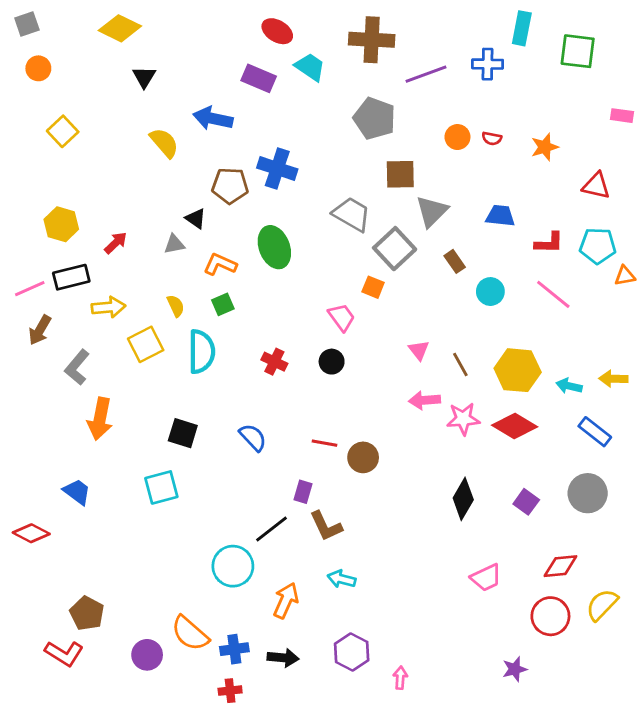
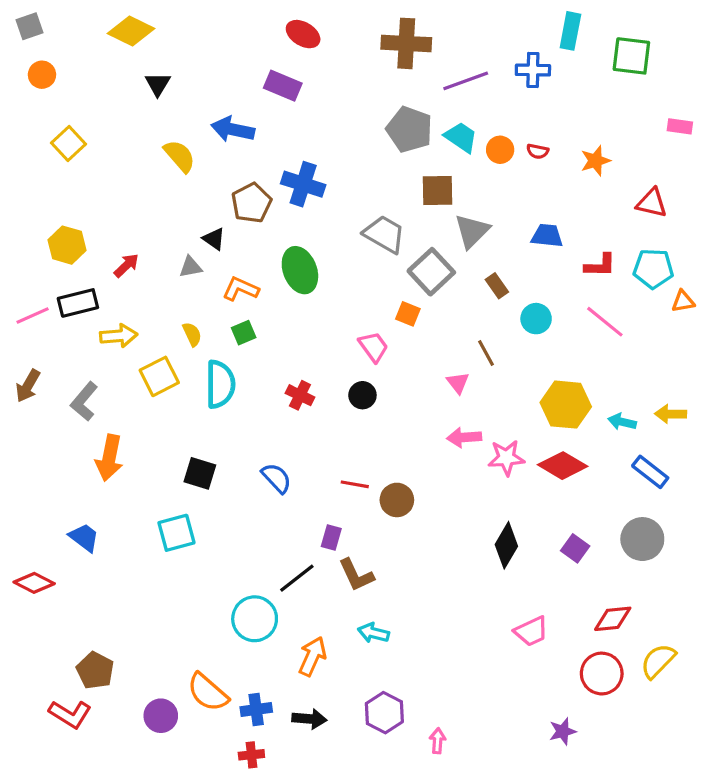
cyan trapezoid: (310, 67) -> (461, 137), moved
brown pentagon: (230, 186) -> (251, 203), turned -30
brown arrow: (40, 330) -> (28, 386), moved
brown line: (460, 364) -> (486, 353), moved

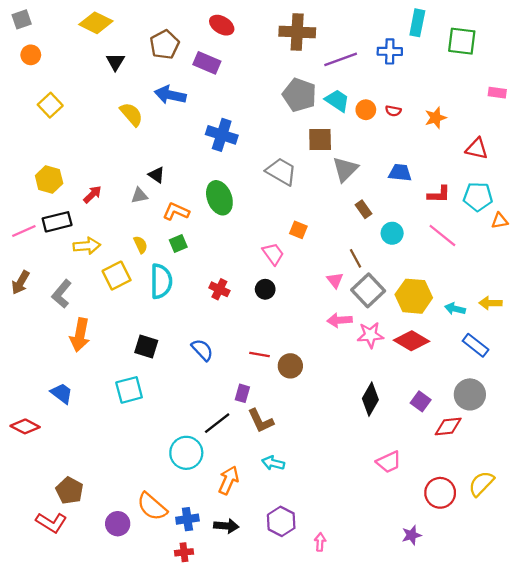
brown pentagon: (251, 203) -> (165, 45), moved
gray square: (431, 272) -> (368, 290), moved
red diamond: (613, 619) -> (448, 426), moved

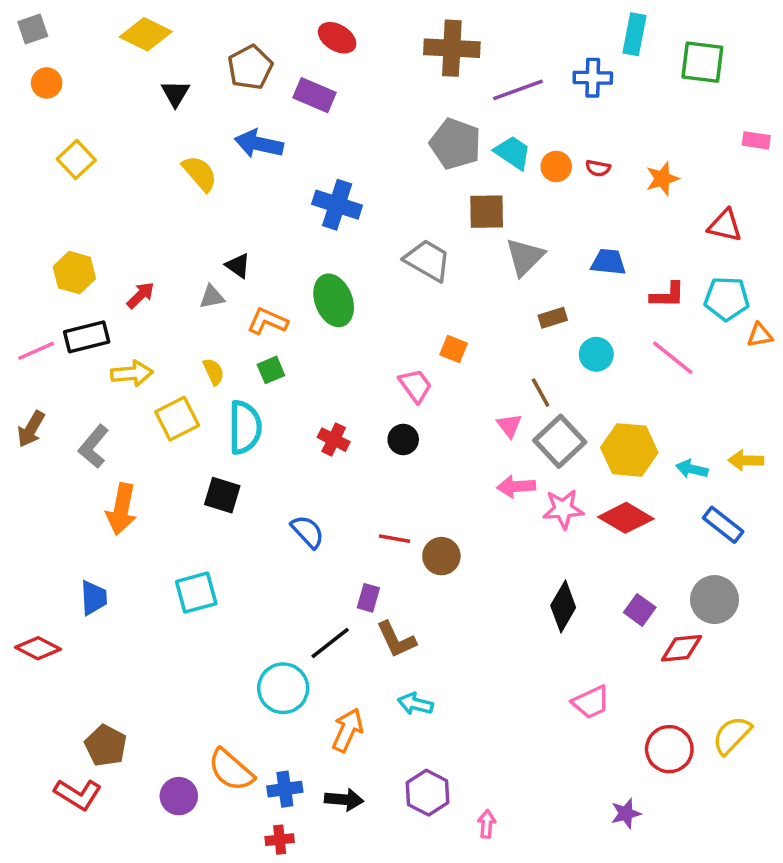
brown rectangle: (364, 209) -> (553, 318), turned -72
black square: (146, 346) -> (222, 495), moved
blue trapezoid: (62, 393) -> (94, 598), turned 50

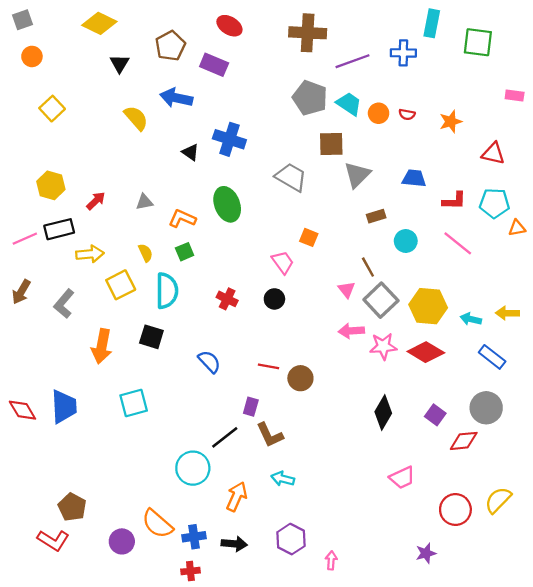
black triangle: (238, 266) -> (190, 152), moved
orange arrow: (121, 509) -> (102, 346), moved
blue trapezoid: (94, 598) -> (64, 407), size x1.4
red diamond: (38, 648) -> (22, 410), moved, turned 32

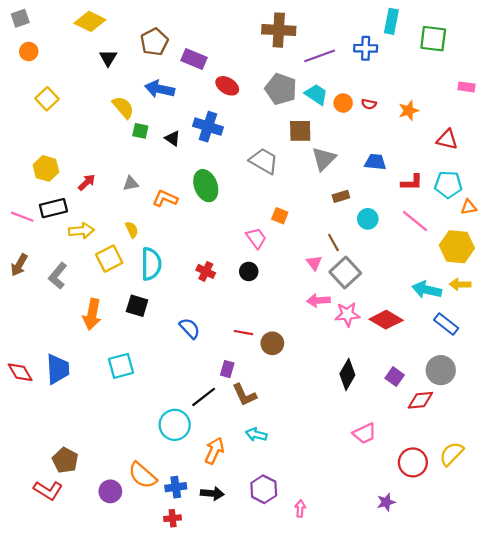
red ellipse: (229, 26) -> (227, 86), moved
pink line: (25, 239) -> (22, 217), turned 45
green square: (185, 252) -> (140, 131), moved, turned 35
yellow hexagon: (428, 306) -> (457, 247), moved
cyan arrow: (471, 319) -> (427, 290), size x1.5

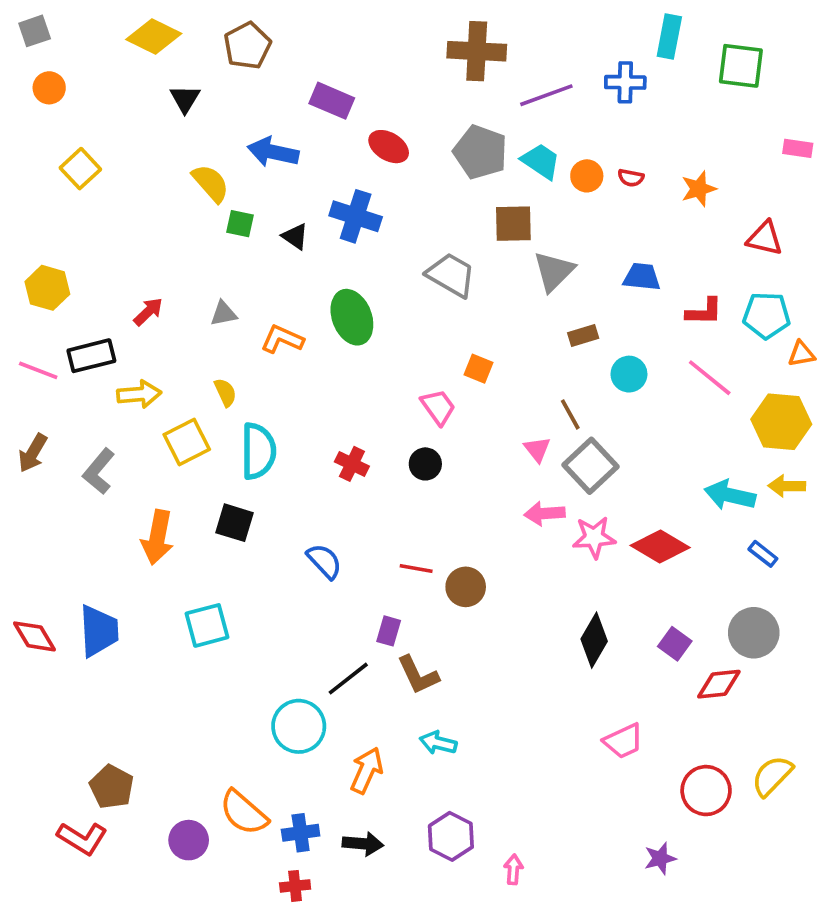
brown pentagon: (154, 42) -> (247, 46), moved
yellow hexagon: (46, 168) -> (47, 288), moved
blue rectangle: (446, 324) -> (763, 554), size x0.7

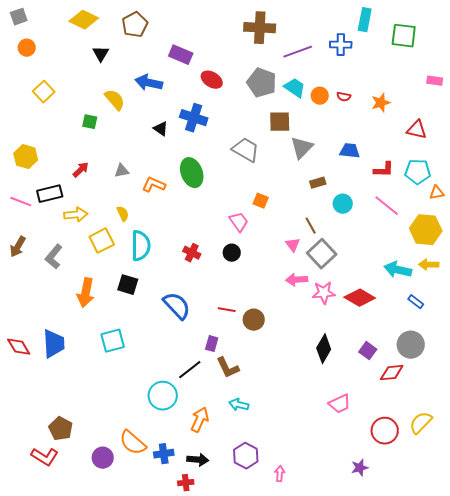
green square: (240, 224) -> (90, 122), moved
blue semicircle: (324, 561) -> (177, 306), size x1.4
red cross: (295, 886) -> (186, 483), moved

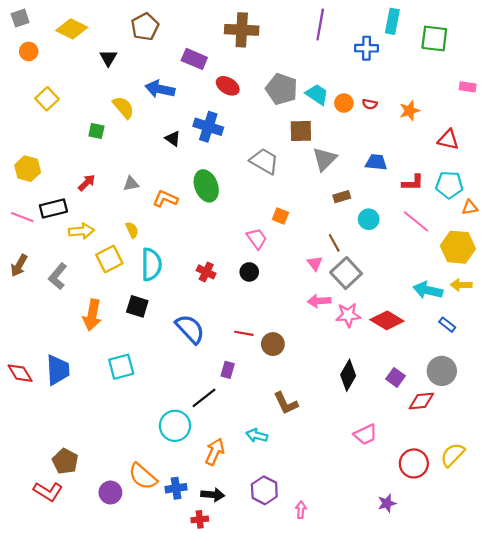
yellow diamond: (84, 20) -> (72, 29), moved
brown cross: (260, 28) -> (242, 30), moved
purple line: (298, 52) -> (320, 25), moved, turned -60
brown L-shape: (228, 368) -> (286, 403), moved

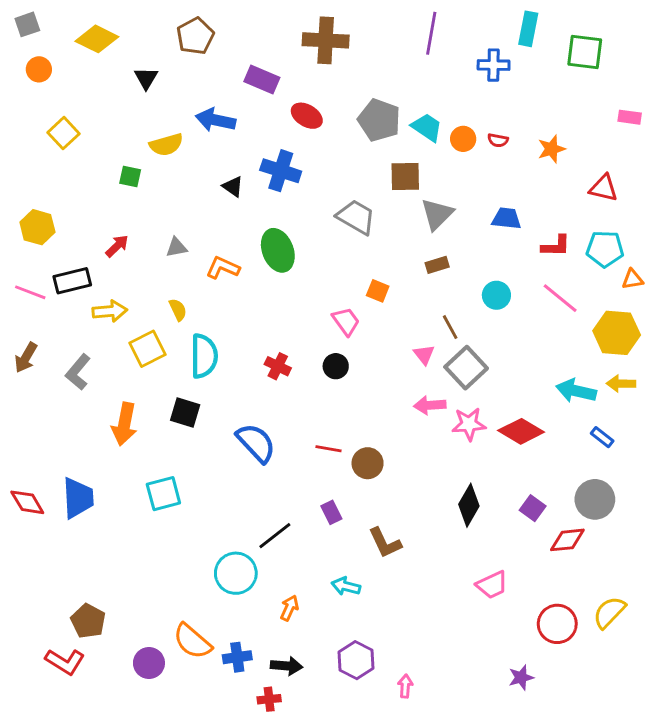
yellow semicircle: (123, 107) -> (166, 145), turned 115
brown rectangle: (342, 197) -> (437, 265), moved
purple rectangle: (228, 370) -> (331, 512), moved, turned -42
orange arrow: (215, 452) -> (289, 608), size x0.7

